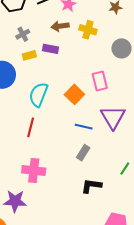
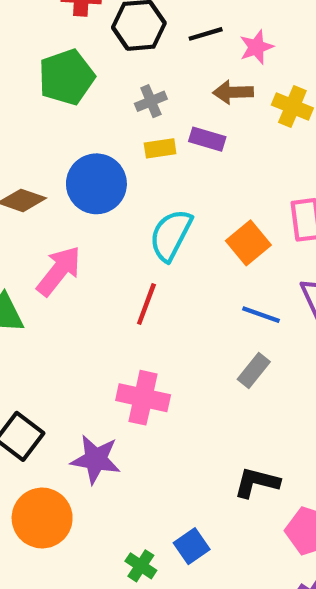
black L-shape: (91, 186) -> (257, 482), moved

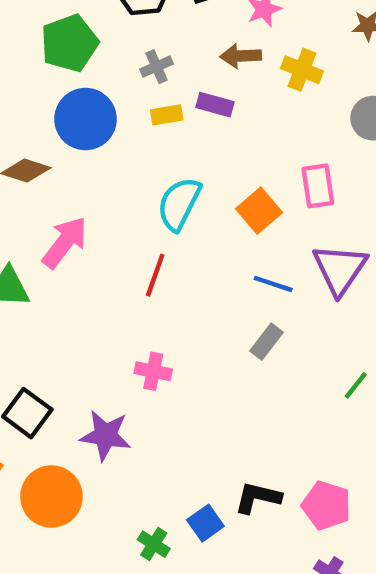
blue circle: (96, 184) -> (85, 119), moved
pink cross: (143, 398) -> (153, 371), size x0.7
black L-shape: (257, 482) -> (258, 498), moved

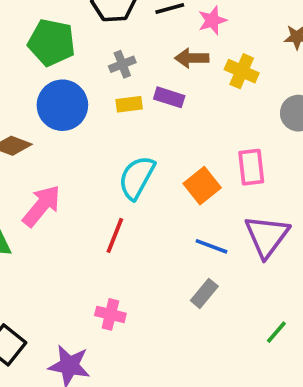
green pentagon: (69, 43) -> (52, 42), turned 30

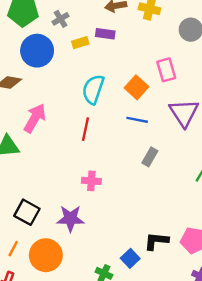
gray cross: (122, 64) -> (61, 19), moved
blue line: (211, 246) -> (137, 120), moved

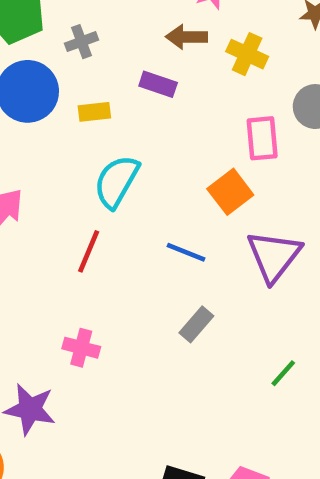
yellow rectangle: (80, 43) -> (94, 112), moved
pink rectangle: (166, 70) -> (262, 138), moved
orange square: (136, 87) -> (230, 192), moved

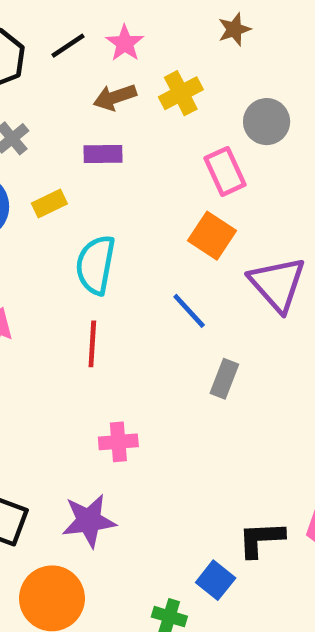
yellow cross: (247, 54) -> (181, 93), turned -33
blue line: (186, 252) -> (189, 311), turned 45

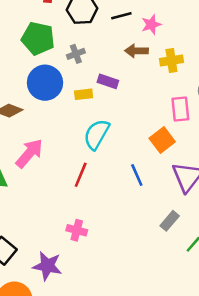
purple rectangle: (103, 154) -> (108, 81), moved
gray rectangle: (224, 379) -> (170, 221), moved

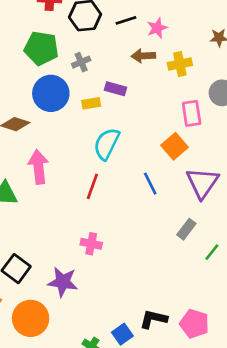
pink arrow: (29, 153) -> (38, 167), turned -44

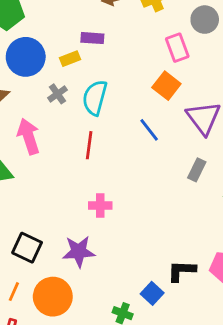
gray cross: (81, 62) -> (57, 94), moved

